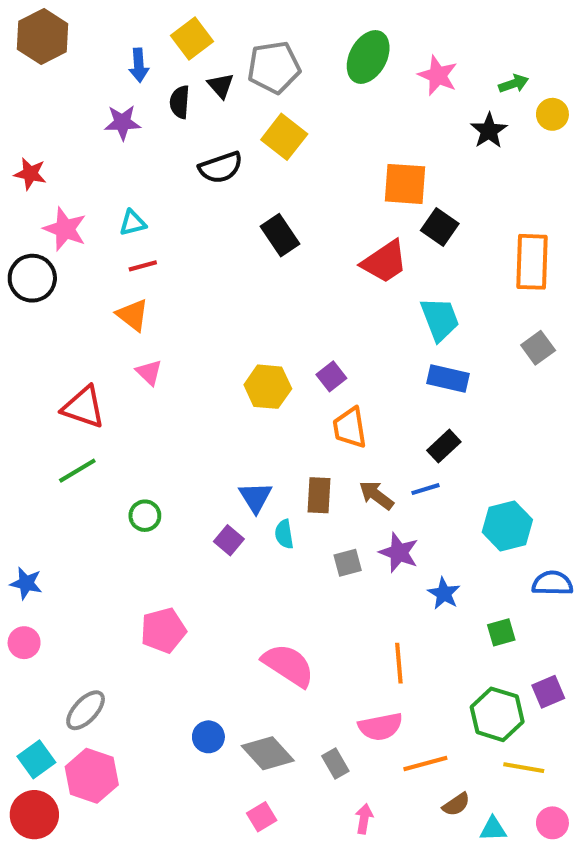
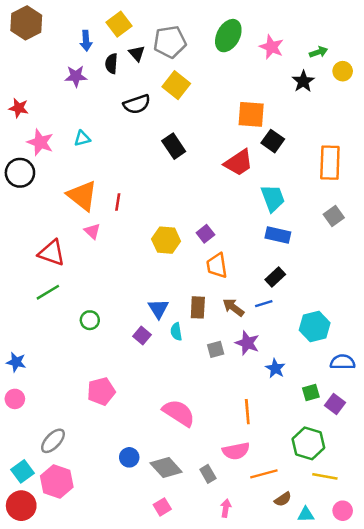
red line: (143, 266) -> (118, 202), moved, turned -66
orange triangle: (133, 315) -> (82, 196), size x1.5
purple square: (548, 692) -> (335, 404), moved, turned -30

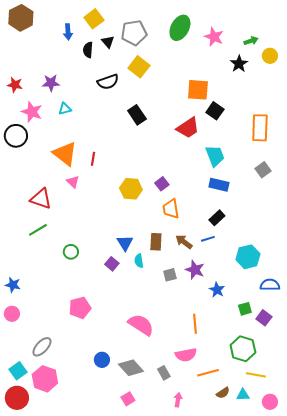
purple star: (76, 76) -> (51, 83), moved
cyan triangle: (306, 515) -> (243, 395), moved

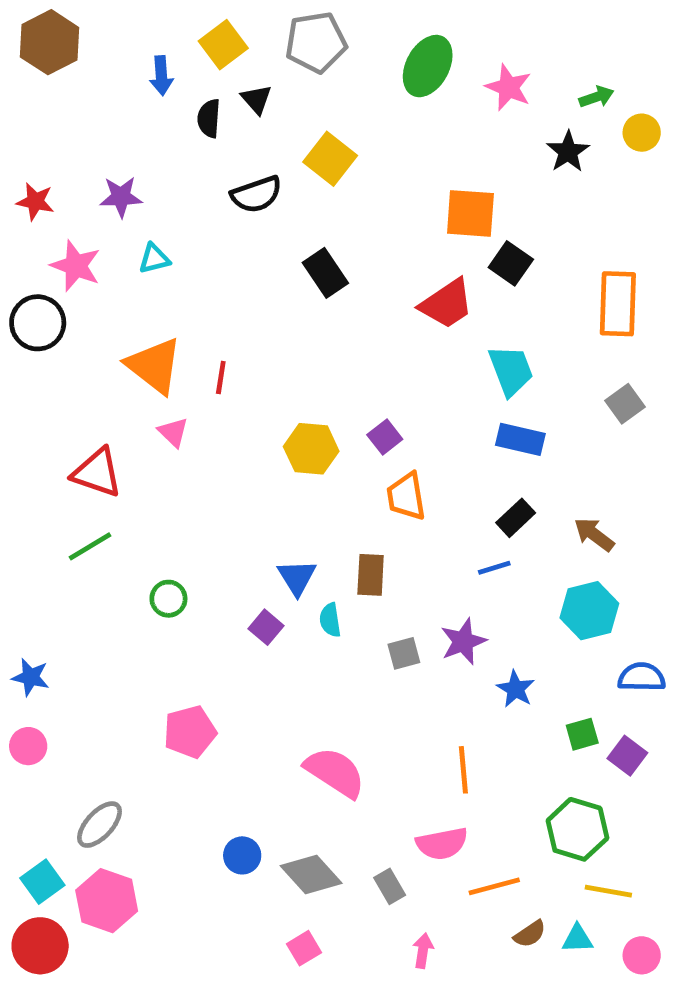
gray pentagon: (134, 33) -> (316, 42), moved
brown arrow: (184, 242) -> (594, 534), moved
purple star: (195, 270) -> (463, 641), turned 30

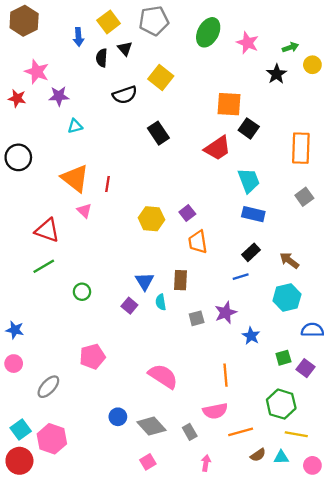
pink star: (76, 266) -> (37, 72), moved
gray ellipse: (100, 825) -> (48, 387), moved

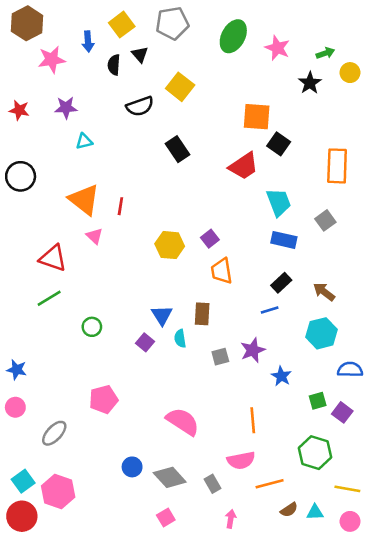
pink star: (37, 72) -> (52, 60), moved, turned -30
gray square: (304, 197) -> (325, 220), moved
yellow line: (296, 434) -> (347, 489), moved

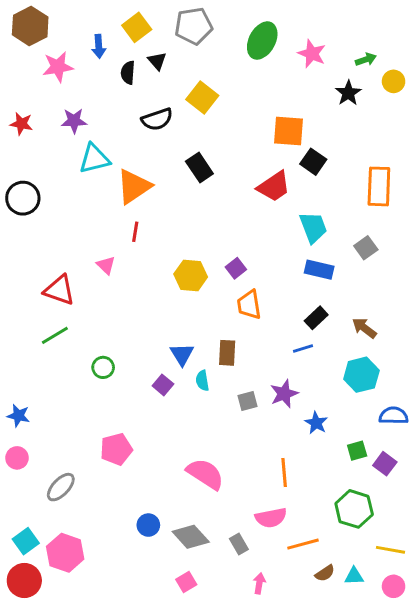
cyan triangle: (84, 141) -> (94, 159), size x1.6
orange triangle: (84, 200) -> (134, 186), moved, turned 48

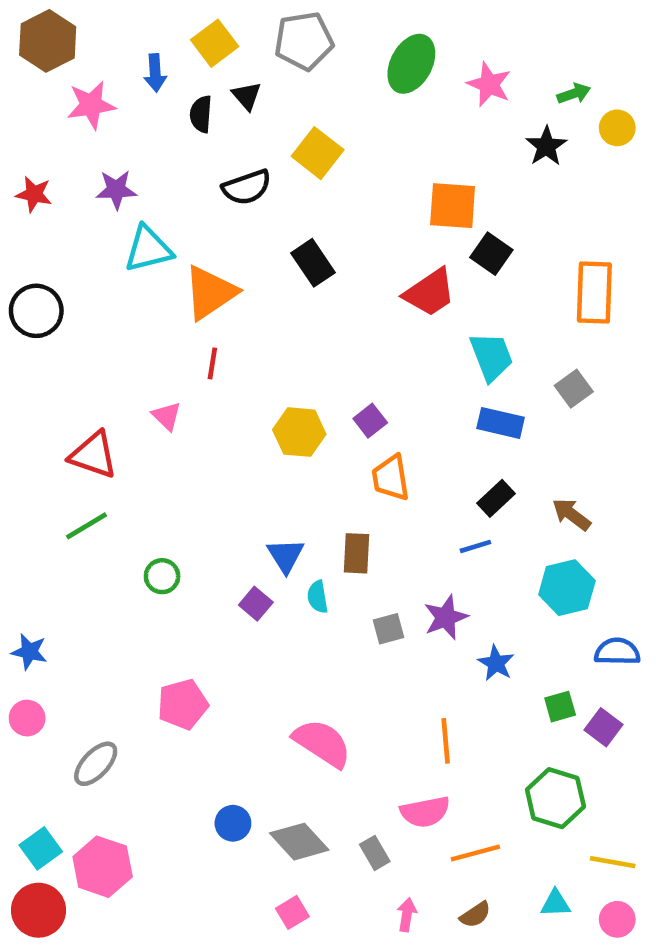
brown semicircle: (325, 573) -> (475, 915), moved

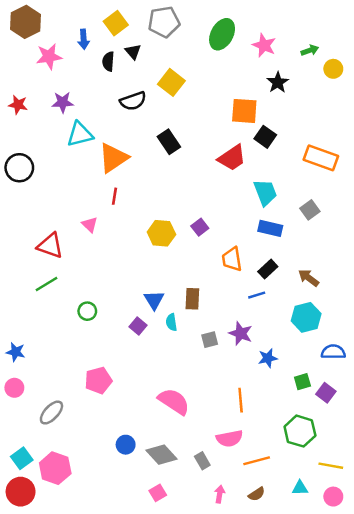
black star: (546, 146) -> (278, 82), moved
orange rectangle: (594, 293) -> (321, 158), turned -72
orange trapezoid: (391, 478) -> (232, 259), moved
purple star: (446, 617) -> (241, 333), turned -30
blue star: (496, 663) -> (268, 358), turned 30

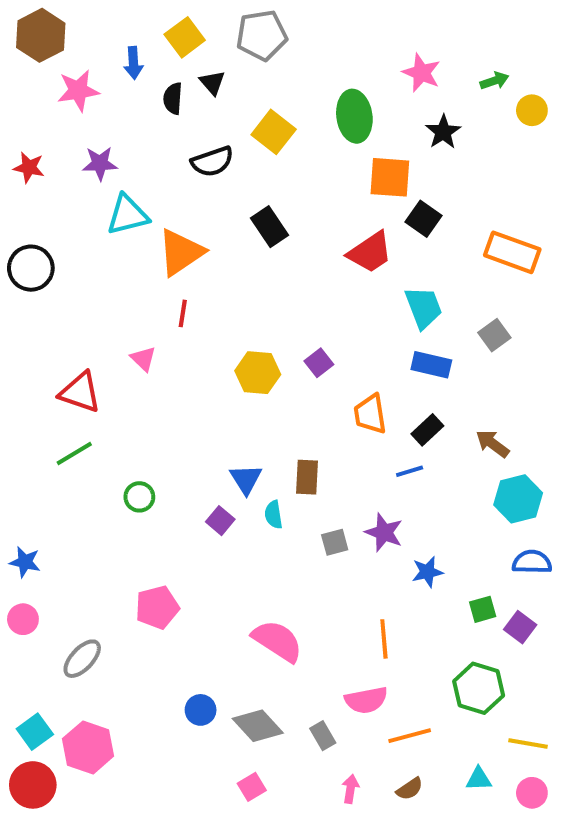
green ellipse: (222, 34) -> (354, 116), moved, turned -36
cyan hexagon: (306, 317) -> (518, 499), moved

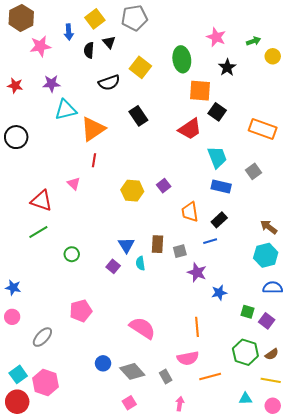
brown arrow: (492, 444) -> (269, 227), moved
gray square: (335, 542) -> (180, 251), moved
green square: (483, 609) -> (247, 312), turned 32
brown semicircle: (410, 789) -> (272, 354), moved

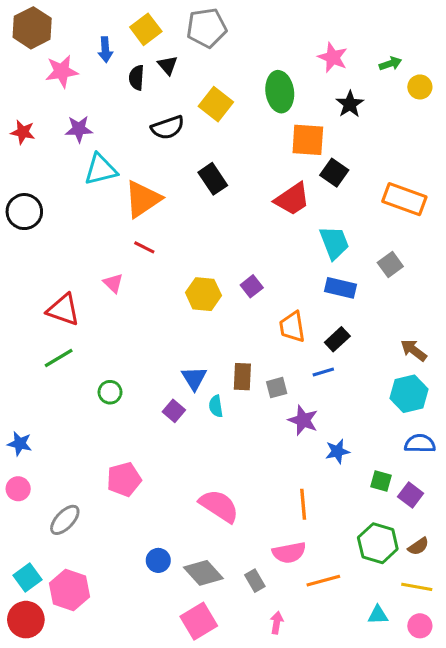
red line: (94, 160) -> (144, 247), turned -72
pink square: (129, 403) -> (199, 621), size x1.6

